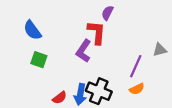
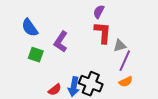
red L-shape: (97, 32) -> (103, 33), moved
gray triangle: (160, 50) -> (120, 46), moved
purple L-shape: (84, 51) -> (61, 42), moved

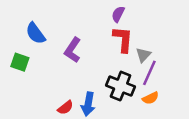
gray triangle: (120, 46) -> (143, 55), turned -32
green square: (36, 55) -> (20, 62), moved
black cross: (91, 84) -> (121, 86), moved

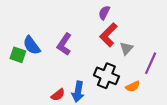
blue semicircle: (35, 33) -> (32, 45), moved
red L-shape: (123, 39) -> (108, 35), turned -140
purple line: (149, 73) -> (151, 63), moved

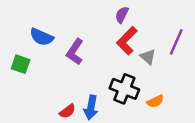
blue semicircle: (32, 45) -> (42, 37), moved, turned -30
gray triangle: (126, 48) -> (148, 57), turned -32
purple line: (151, 63) -> (176, 42), moved

